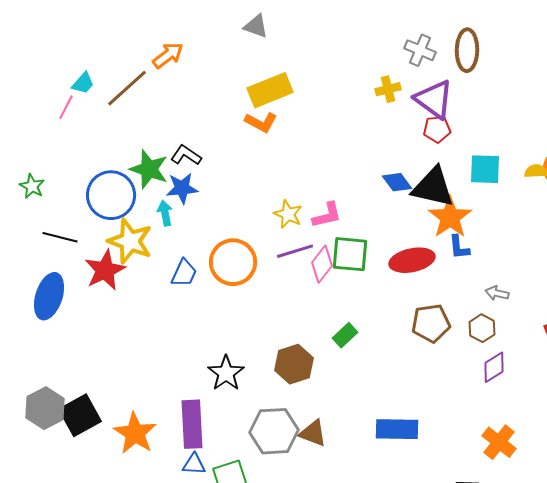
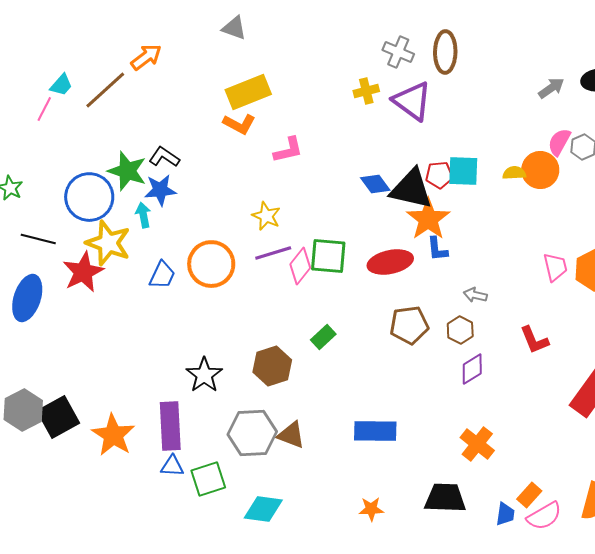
red pentagon: (437, 129) -> (439, 175), moved
pink L-shape: (327, 215) -> (288, 150), moved

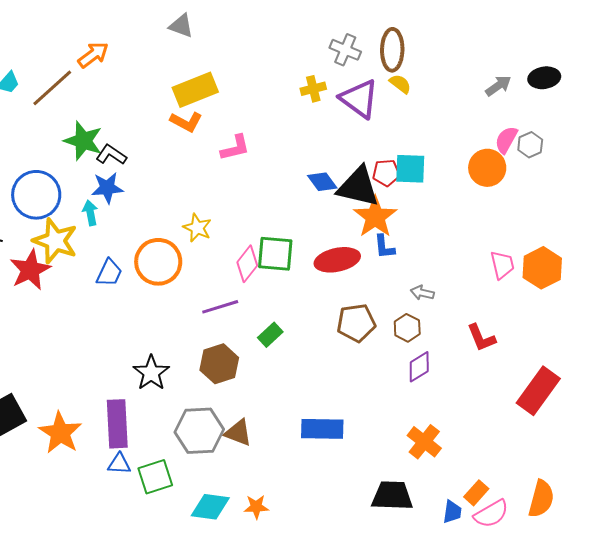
green star: (127, 171) -> (83, 141), moved
yellow semicircle: (514, 173) -> (400, 84), moved, turned 40
yellow star: (266, 216) -> (197, 228), moved
purple line: (273, 253) -> (220, 307), moved
orange star: (371, 509) -> (256, 507), moved

